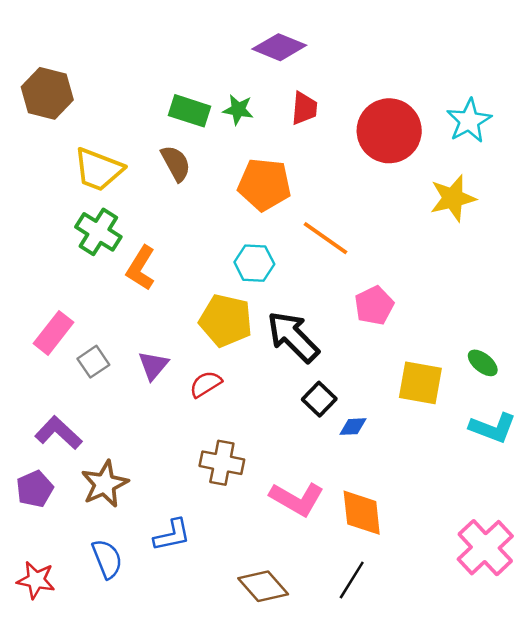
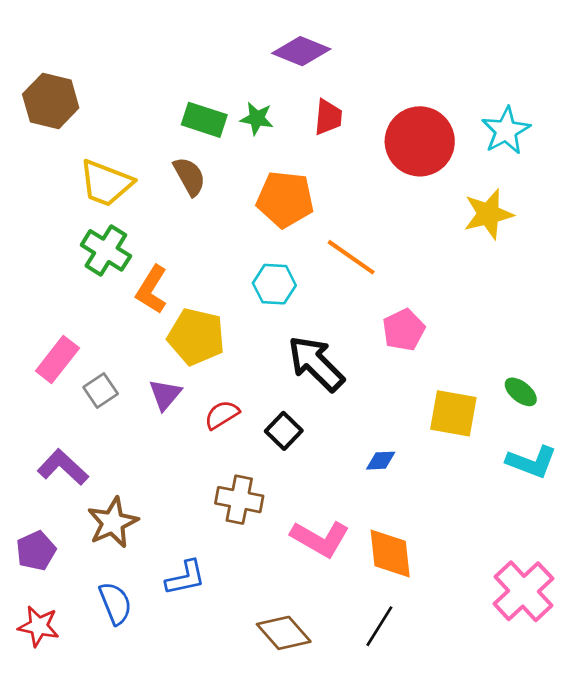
yellow pentagon: (226, 320) -> (196, 337), moved
black square: (319, 399) -> (284, 431), moved
purple pentagon: (35, 489) -> (36, 551), moved

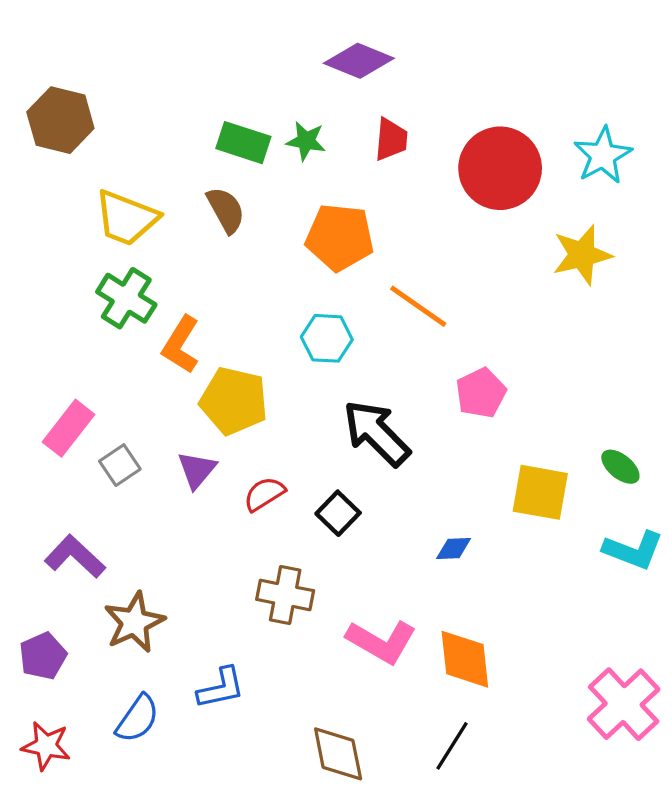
blue semicircle: (115, 603) -> (138, 719), turned 57
brown diamond: (284, 633) -> (338, 754), turned 30

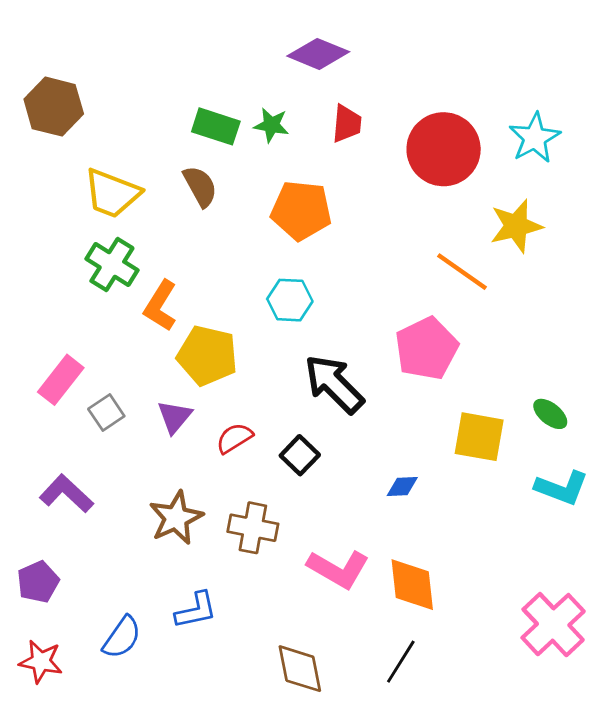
orange line: (418, 306) -> (462, 272), moved
pink pentagon: (481, 393) -> (426, 348), size x1.4
brown star: (134, 622) -> (176, 518), moved

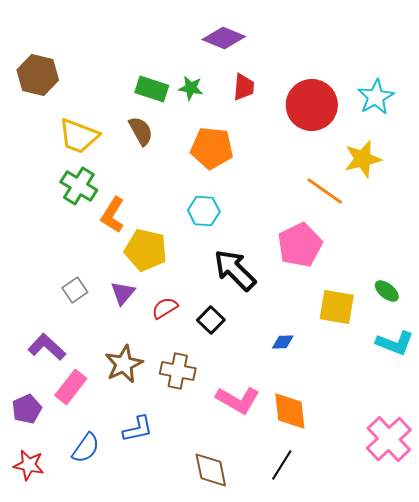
pink rectangle: (61, 380) -> (71, 387), moved

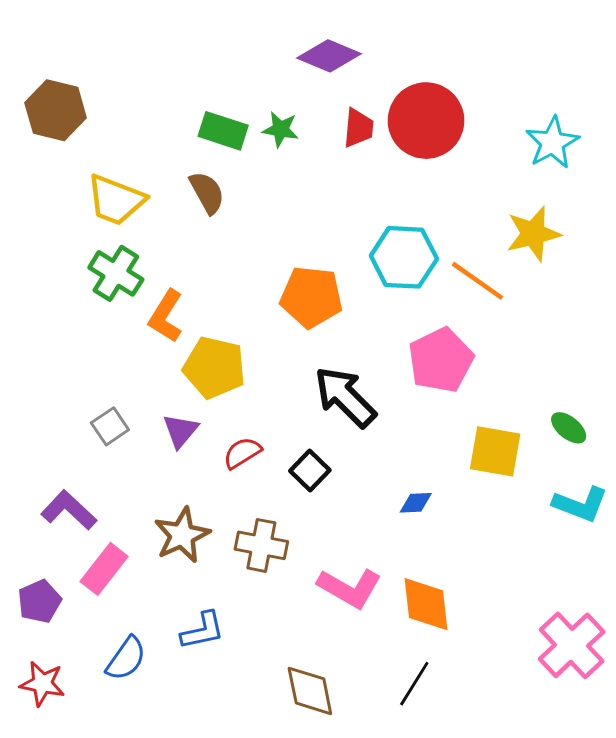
red circle: (312, 105) -> (426, 121), moved
orange pentagon: (212, 148) -> (311, 297), moved
cyan hexagon: (204, 211) -> (404, 257), moved, size x1.4

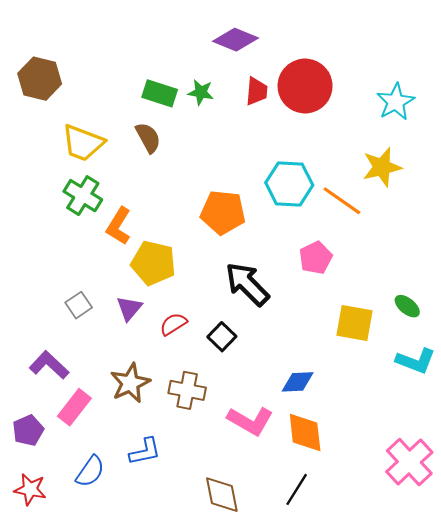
pink pentagon: (441, 360) -> (316, 258), size x0.7
blue diamond: (416, 503) -> (298, 382), moved, size x1.4

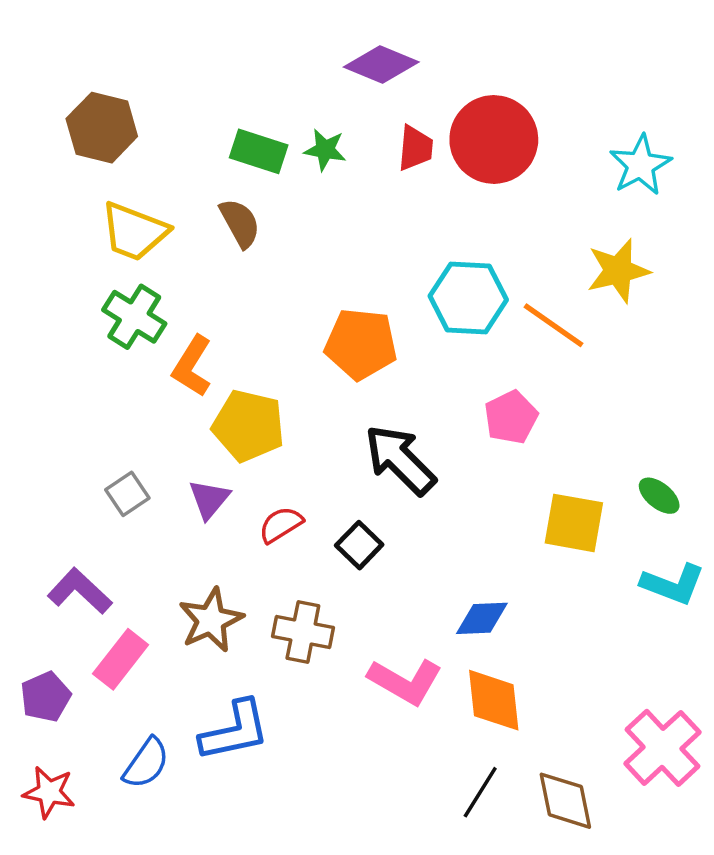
brown hexagon: (40, 79) -> (102, 128), moved
blue L-shape: (145, 451) -> (235, 731), size x1.4
brown diamond: (222, 495) -> (565, 801), moved

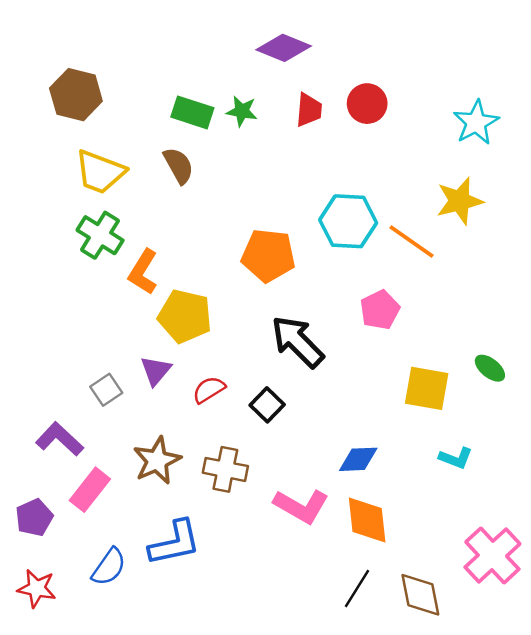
red circle: (494, 139) -> (367, 104), size x0.6
gray square: (127, 494) -> (106, 390), moved
cyan L-shape: (673, 584) -> (456, 458), moved, size x0.7

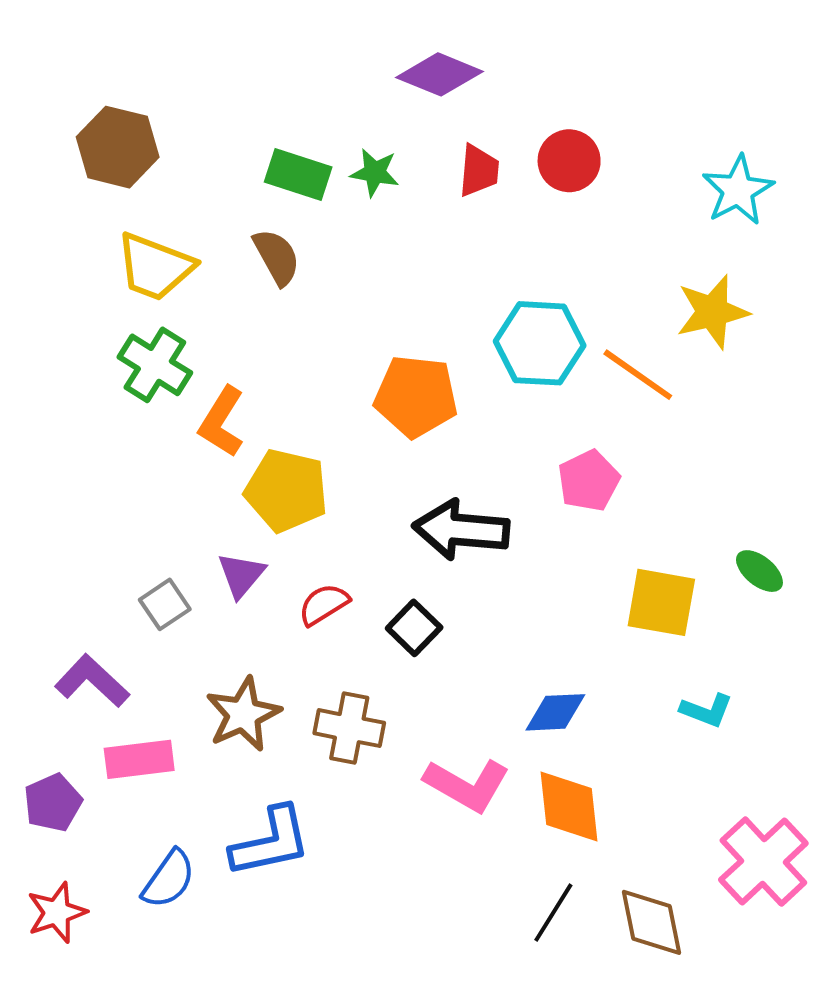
black arrow: (298, 342) -> (461, 530), turned -40
pink rectangle: (90, 490) -> (139, 759), turned 45
red star: (37, 588) -> (57, 913), turned -30

